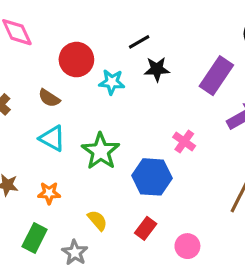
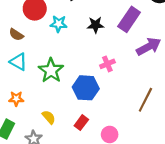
black star: (157, 69) -> (95, 25), moved
pink cross: (184, 142) -> (107, 64), turned 32

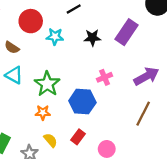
purple arrow: (149, 47) -> (146, 76), moved
orange star: (16, 99) -> (43, 113), moved
yellow semicircle: (49, 117) -> (50, 140), moved

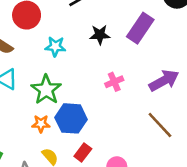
cyan star: (55, 37) -> (55, 47), moved
blue hexagon: (82, 102) -> (71, 118), moved
brown line: (143, 114) -> (160, 125), turned -70

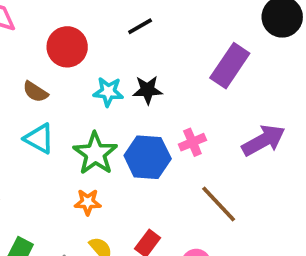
black star: (100, 35) -> (148, 90), moved
blue hexagon: (71, 118) -> (148, 157), moved
brown line: (160, 125) -> (219, 204), moved

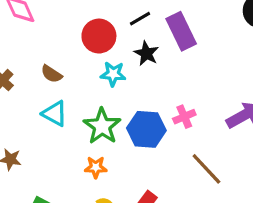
red circle: (67, 47) -> (99, 36), moved
purple rectangle: (230, 66) -> (181, 31), moved, turned -60
black star: (148, 90) -> (146, 53), moved, turned 30

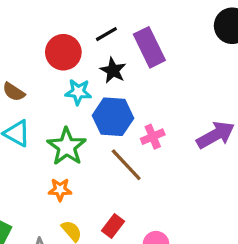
blue hexagon: (146, 129) -> (113, 117), moved
brown line: (206, 169) -> (126, 165), moved

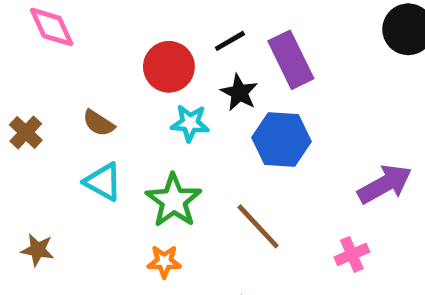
blue hexagon: (113, 117) -> (282, 140), moved
pink cross: (153, 137) -> (352, 254), moved

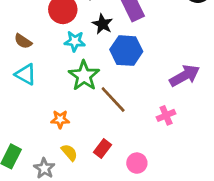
green star: (174, 201) -> (84, 76), moved

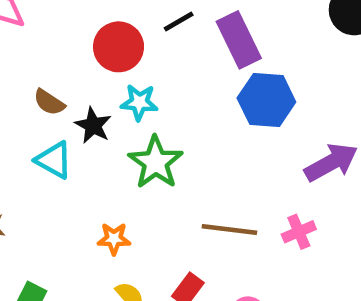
black star: (102, 24) -> (93, 125), moved
blue hexagon: (126, 51) -> (266, 100), moved
brown line: (113, 100) -> (229, 229), moved, turned -40

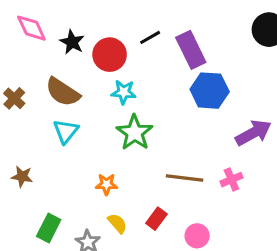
brown semicircle: (49, 102) -> (63, 92), size x1.6
black star: (93, 125) -> (72, 42), moved
cyan triangle: (54, 160) -> (66, 131), turned 40

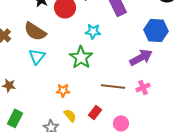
blue hexagon: (210, 91) -> (156, 30), moved
cyan star: (124, 92) -> (93, 31), moved
purple arrow: (253, 133) -> (141, 57), moved
green rectangle: (49, 228) -> (15, 118), moved

